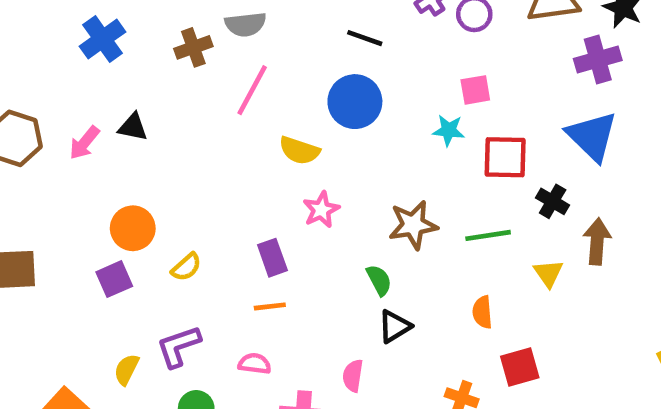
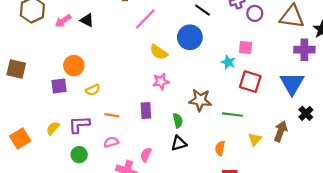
black cross: (553, 201) -> (306, 113), moved
purple rectangle: (272, 258) -> (146, 111), moved
orange line: (270, 306) -> (112, 115), moved
pink semicircle: (255, 364) -> (111, 142), turned -40
pink semicircle: (353, 376) -> (146, 155), moved

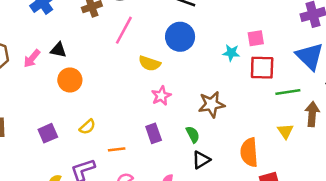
pink square: (245, 48) -> (256, 38), moved
orange circle: (74, 66) -> (70, 80), moved
green line: (232, 115) -> (288, 92), moved
orange semicircle: (220, 148) -> (249, 152), size x1.6

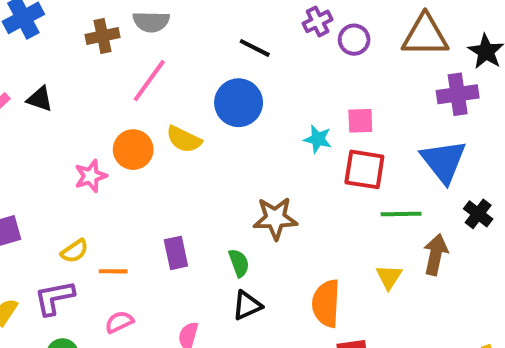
orange circle: (70, 80) -> (133, 150), moved
pink star: (161, 96) -> (91, 176), moved
yellow semicircle: (87, 127) -> (75, 251), moved

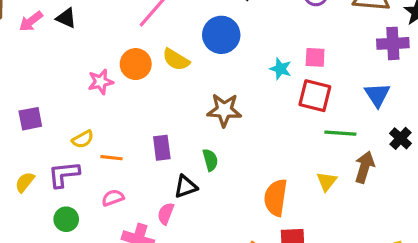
blue triangle: (444, 161) -> (377, 95), size x0.7
brown star: (275, 218) -> (224, 110), moved
black triangle: (247, 306) -> (186, 187), moved

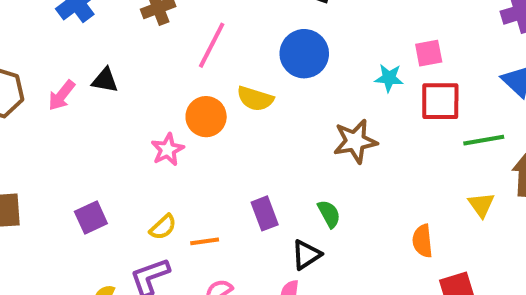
brown star: (224, 110) -> (355, 141), moved
orange semicircle: (276, 198) -> (423, 241), size x0.7

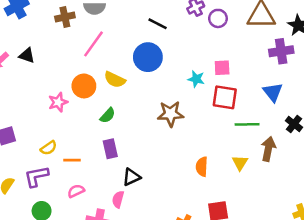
green semicircle: (329, 214) -> (108, 115), moved, turned 63
orange semicircle: (423, 241) -> (202, 167), moved

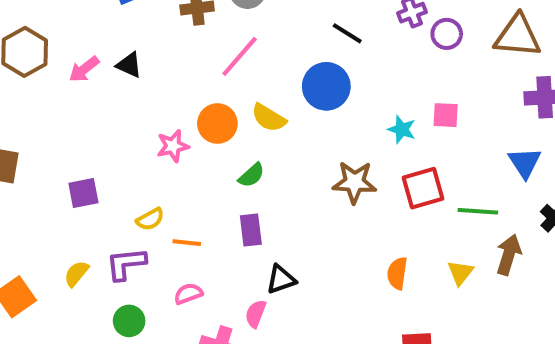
red square: (225, 97) -> (423, 188), moved, turned -30

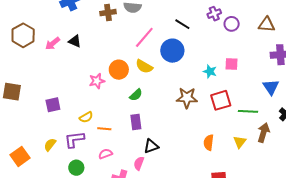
brown triangle: (518, 36) -> (267, 25), size x0.7
pink line: (240, 56) -> (144, 37), moved

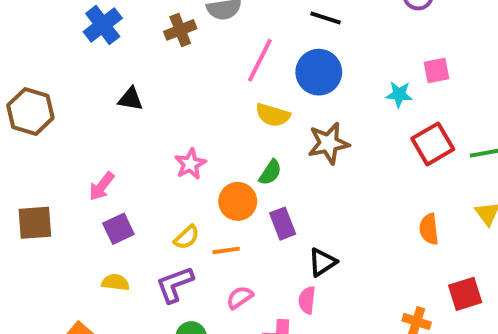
pink arrow: (53, 44) -> (102, 186), moved
orange circle: (119, 70) -> (238, 201), moved
brown star: (187, 98) -> (328, 143), moved
yellow semicircle: (50, 145) -> (115, 282), moved, turned 72

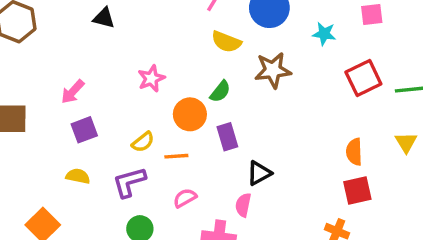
cyan star: (399, 94) -> (324, 34), moved
red square: (465, 294) -> (357, 191), moved

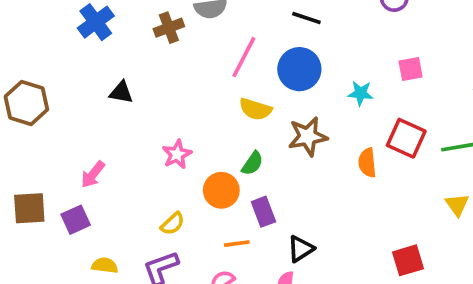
red square: (363, 78) -> (406, 138), turned -36
purple square: (84, 130) -> (76, 220), moved
orange semicircle: (354, 152) -> (367, 163), moved
orange line: (176, 156) -> (237, 244), moved

